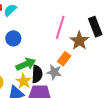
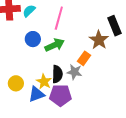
pink line: (60, 27) -> (59, 18), moved
green arrow: (26, 64) -> (55, 45), moved

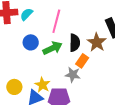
black semicircle: (57, 74) -> (75, 43), moved

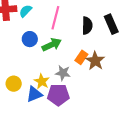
brown star: (97, 42) -> (95, 61), moved
black semicircle: (75, 43) -> (87, 26), moved
gray star: (73, 75) -> (63, 73), moved

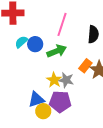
cyan semicircle: (26, 11) -> (21, 42), moved
yellow star: (42, 81) -> (54, 80), moved
yellow circle: (14, 84) -> (43, 111), moved

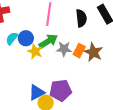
yellow star: (54, 80) -> (35, 51), moved
gray star: (66, 80) -> (64, 49), moved

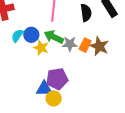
green arrow: (48, 41) -> (54, 37), turned -120
purple pentagon: (61, 90) -> (57, 79), moved
blue triangle: (37, 92) -> (44, 89), turned 30

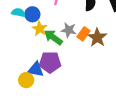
cyan semicircle: (17, 36) -> (18, 13), turned 56
green arrow: (54, 37) -> (53, 37), moved
yellow circle: (54, 98) -> (26, 80), moved

